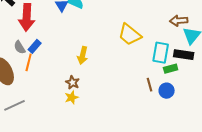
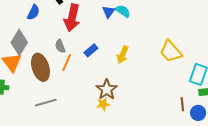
blue rectangle: (35, 46) -> (91, 50), moved
yellow arrow: (83, 55) -> (123, 55), moved
brown star: (73, 82) -> (107, 90), size x1.5

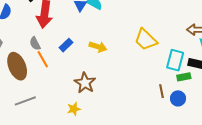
yellow arrow: (123, 55) -> (98, 47), turned -90
orange line: (67, 63) -> (43, 59), turned -48
yellow star: (103, 104) -> (74, 109), moved

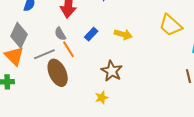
brown ellipse: (17, 66) -> (58, 73), moved
gray line: (25, 101) -> (44, 54), moved

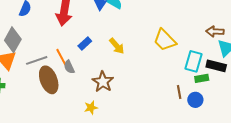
gray semicircle: (60, 34) -> (69, 67), moved
yellow arrow: (123, 34) -> (117, 46), turned 30

